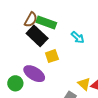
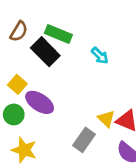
brown semicircle: (31, 20) -> (19, 31), moved
yellow square: (52, 56) -> (17, 84), moved, turned -32

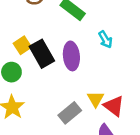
black rectangle: (45, 52) -> (42, 54), moved
purple ellipse: (40, 102) -> (71, 56), moved, turned 36

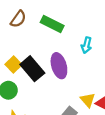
cyan arrow: (105, 39) -> (86, 45), turned 56

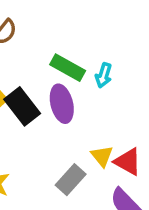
green rectangle: (52, 24) -> (68, 68), moved

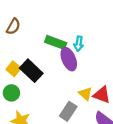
purple ellipse: (62, 104) -> (69, 59), moved

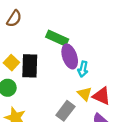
cyan arrow: (79, 44) -> (83, 69), moved
black rectangle: (31, 71) -> (30, 66), turned 45

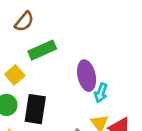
green rectangle: (57, 38) -> (42, 50), moved, turned -55
black rectangle: (30, 66) -> (35, 109), moved

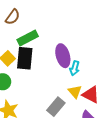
black rectangle: (35, 109) -> (25, 58), moved

